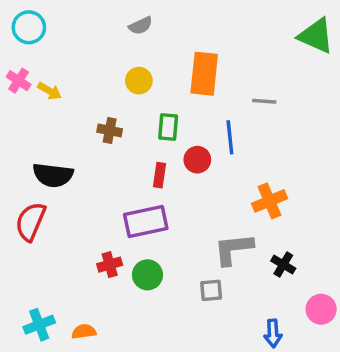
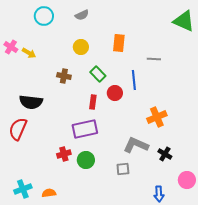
cyan circle: (29, 27) -> (44, 16), moved
orange rectangle: (204, 74) -> (119, 43), size x0.7
green rectangle: (168, 127) -> (98, 74), turned -49
gray L-shape: (233, 249) -> (136, 145), turned 30

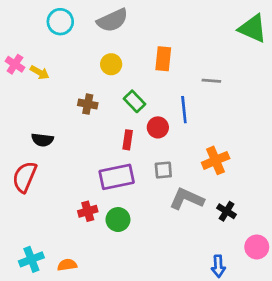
gray semicircle: (82, 15) -> (112, 20), size x1.6
black semicircle: (31, 102) -> (42, 140), size x0.7
gray square: (123, 169) -> (163, 170), moved

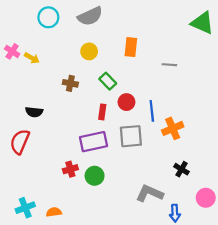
blue line: (184, 110) -> (152, 111), moved
gray square: (163, 170) -> (131, 136), size x1.6
gray L-shape: (187, 199) -> (150, 193), moved

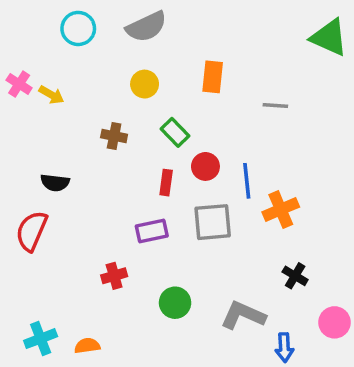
purple rectangle: (93, 142) -> (152, 231), size x0.7
green circle: (95, 176) -> (175, 303), moved

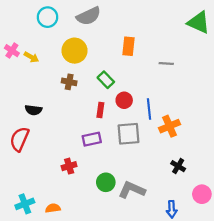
yellow circle: (145, 84) -> (74, 51), moved, size x1.5
gray L-shape: (243, 315) -> (132, 190), moved

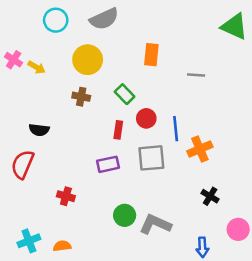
red cross: (69, 166) -> (66, 196), moved, turned 32

